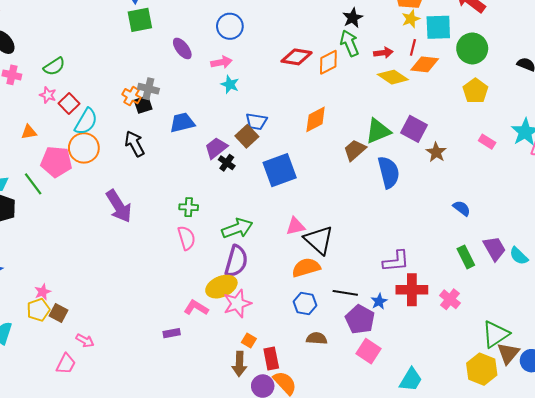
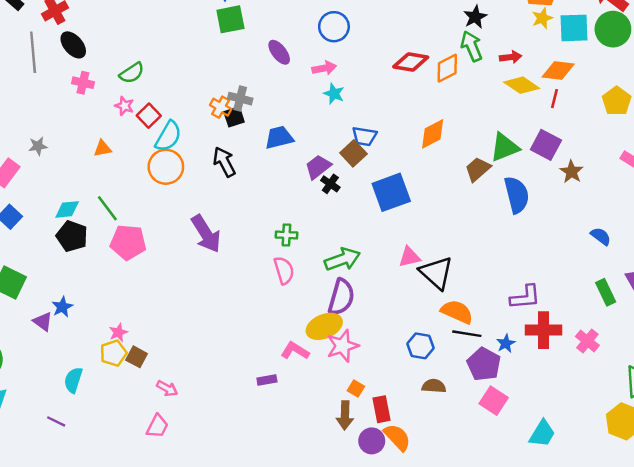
red line: (413, 47) -> (554, 99), moved
green circle: (472, 48) -> (613, 29), moved
pink pentagon: (56, 162) -> (128, 242), moved
orange semicircle: (306, 268) -> (457, 312), moved, turned 40
pink trapezoid: (66, 364) -> (157, 426), moved

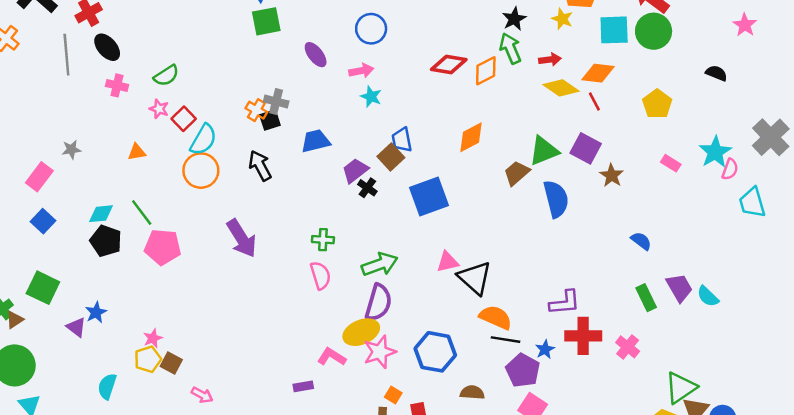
yellow star: (542, 18) -> (562, 19), moved, turned -30
red line: (554, 99) -> (594, 101), turned -42
blue trapezoid: (364, 136) -> (402, 140), turned 70
blue hexagon: (420, 346) -> (435, 352), moved, size x1.5

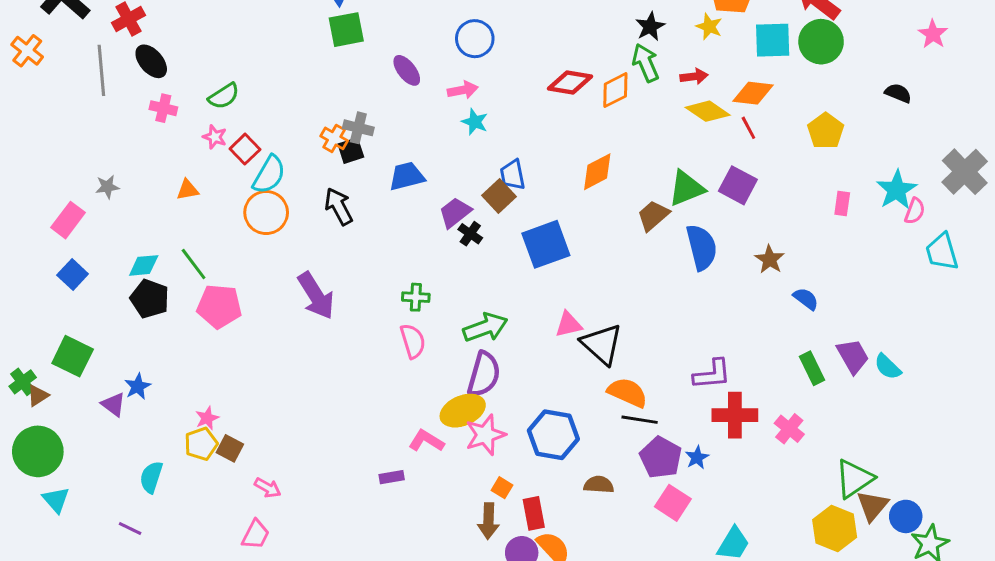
pink rectangle: (671, 163) -> (842, 203), turned 66
brown star: (612, 175) -> (770, 259), moved
blue star: (545, 349) -> (697, 457), moved

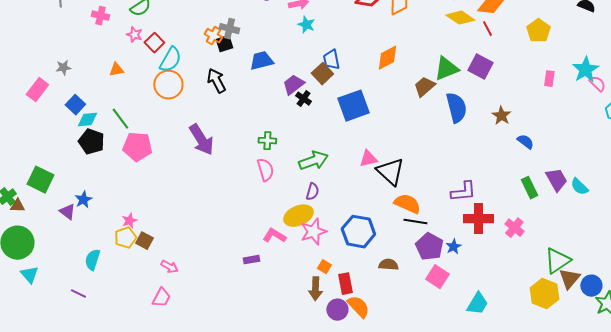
pink semicircle: (915, 211) -> (597, 84), turned -66
blue square: (73, 275) -> (75, 105), moved
purple semicircle: (484, 374) -> (312, 192), size x0.6
brown triangle: (38, 395) -> (17, 206), turned 35

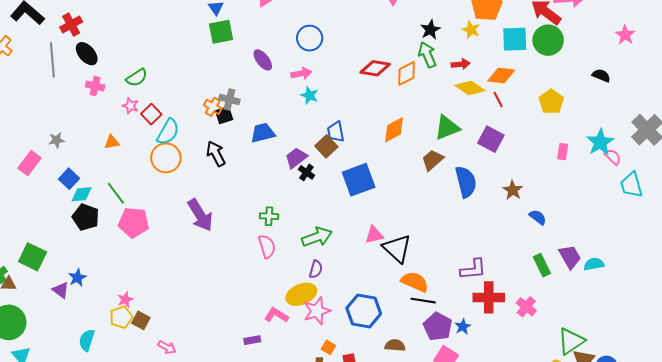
green triangle: (446, 69) -> (447, 128), moved
cyan semicircle: (579, 187) -> (594, 264), turned 126

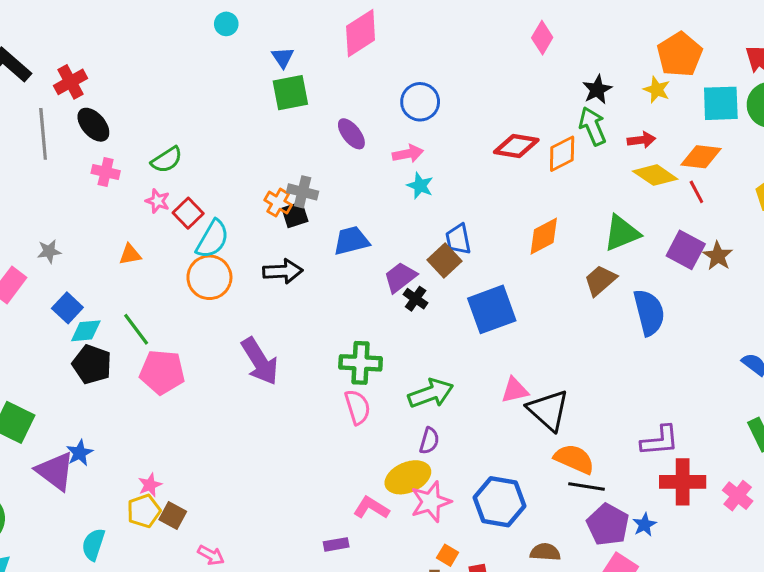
black arrow: (216, 154) -> (283, 271), turned 115
brown star: (513, 190) -> (718, 256), moved
green cross: (269, 216) -> (361, 363), size x1.5
purple triangle: (61, 290) -> (55, 471), size x1.6

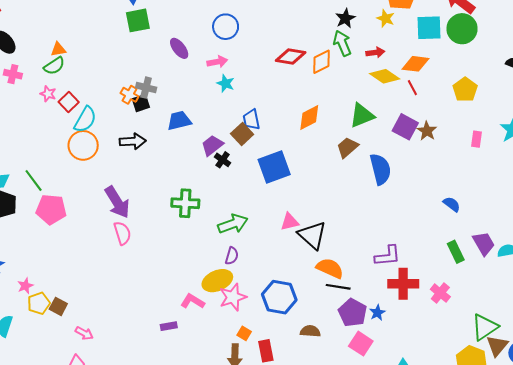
orange triangle: (130, 254) -> (58, 49), moved
pink semicircle: (357, 407) -> (122, 233), moved
pink star: (150, 485) -> (25, 286), moved

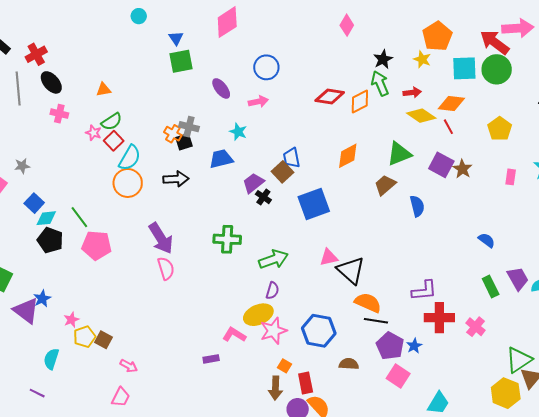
green semicircle: (54, 66) -> (112, 122), moved
cyan star: (226, 83) -> (238, 132), moved
blue semicircle: (380, 169) -> (417, 206), size x0.7

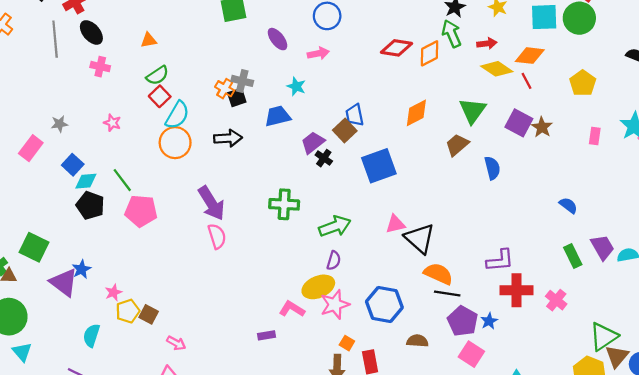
pink star: (93, 133) -> (112, 123), moved
green triangle: (399, 154) -> (472, 111), turned -32

